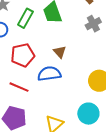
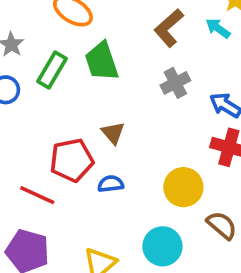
red pentagon: (23, 55) -> (72, 160), moved
blue semicircle: (49, 74) -> (111, 184), moved, size x0.6

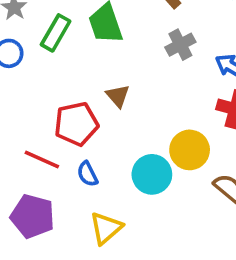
blue semicircle: (111, 184) -> (87, 174), moved, turned -110
cyan circle: (162, 246) -> (152, 174), moved

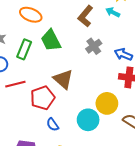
brown triangle: (118, 96) -> (63, 79), size x1.5
red line: (42, 159) -> (15, 84), moved, turned -30

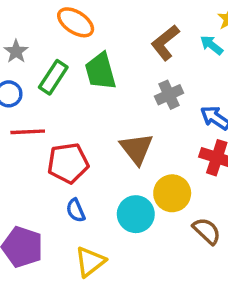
brown triangle: (63, 79) -> (137, 149), moved

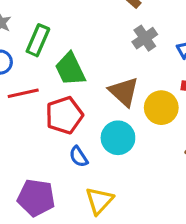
green trapezoid: (100, 71) -> (70, 69), moved
yellow circle: (172, 193) -> (161, 108), moved
cyan circle: (136, 214) -> (118, 138), moved

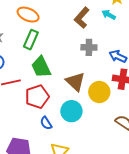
gray cross: (145, 38) -> (89, 47), turned 35
green rectangle: (38, 40) -> (31, 40), moved

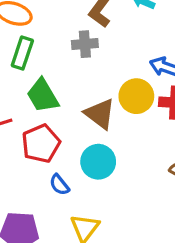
gray cross: (89, 47) -> (85, 44), moved
yellow circle: (99, 92) -> (136, 96), moved

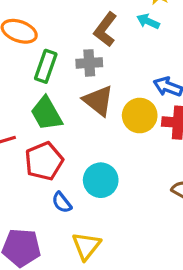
green rectangle: (22, 53) -> (46, 66), moved
brown triangle: (100, 114) -> (98, 101), moved

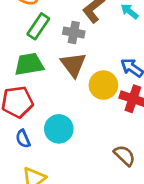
green trapezoid: (46, 113) -> (29, 64), turned 96

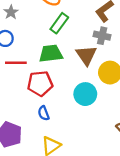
gray cross: (74, 33) -> (102, 36), moved
cyan circle: (59, 129) -> (85, 94), moved

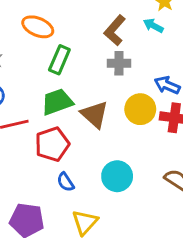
brown triangle: (86, 55) -> (94, 115), moved
cyan circle: (85, 94) -> (117, 176), moved

